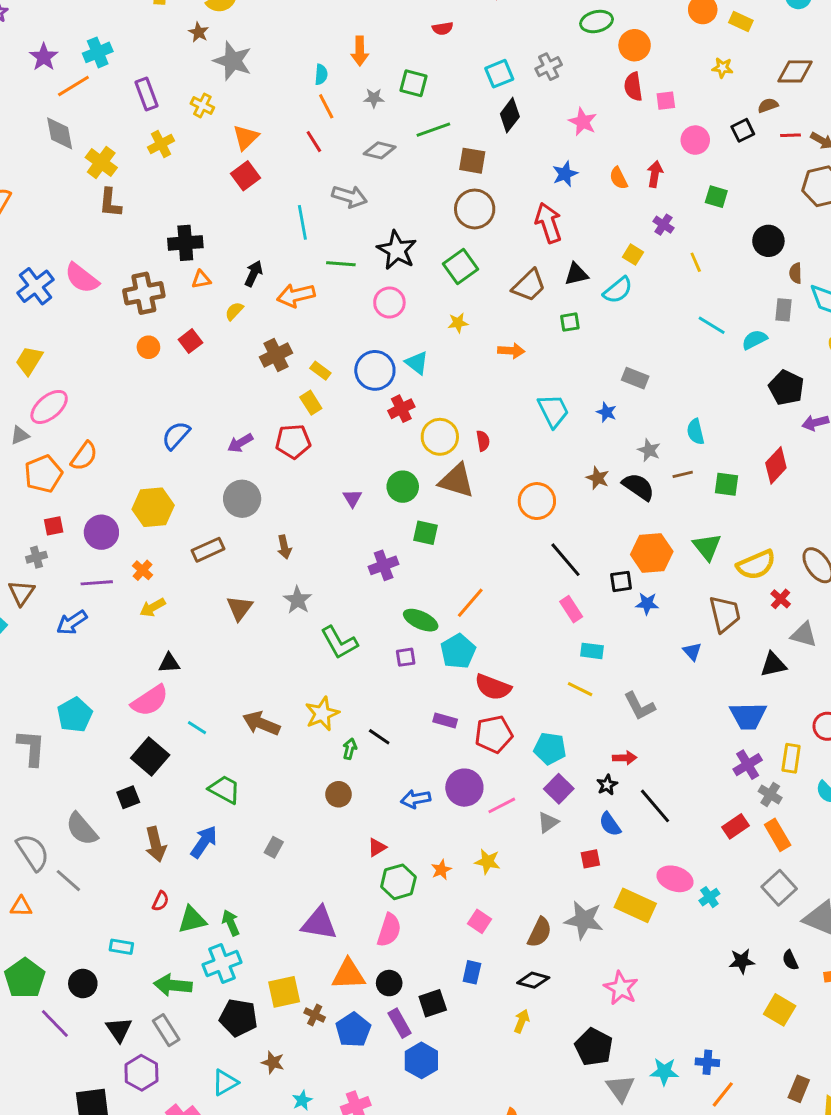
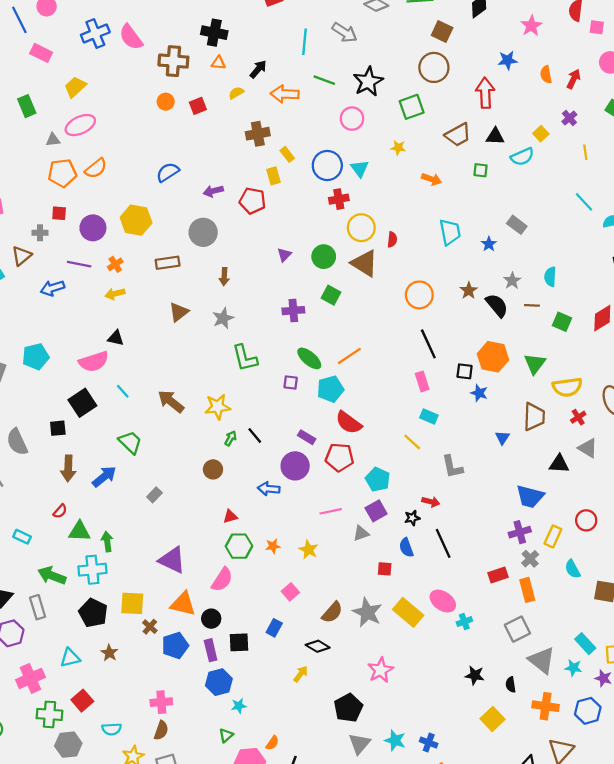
purple circle: (464, 788) -> (295, 466), moved
cyan star: (302, 1100) -> (239, 706), moved

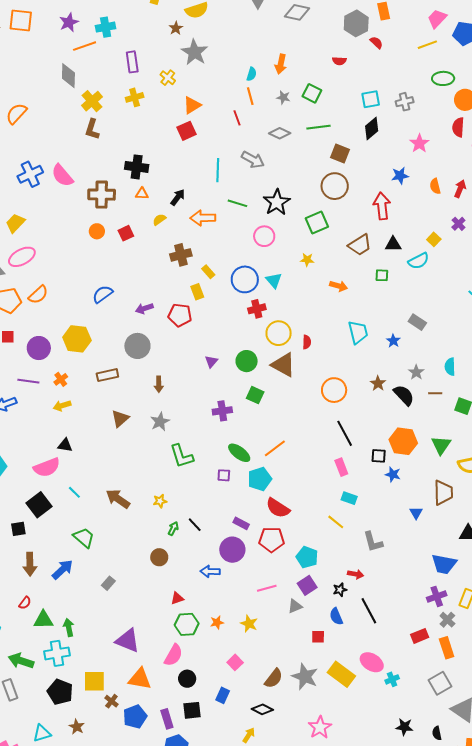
yellow star: (218, 407) -> (160, 501), size x0.6
black circle: (211, 619) -> (187, 679), moved

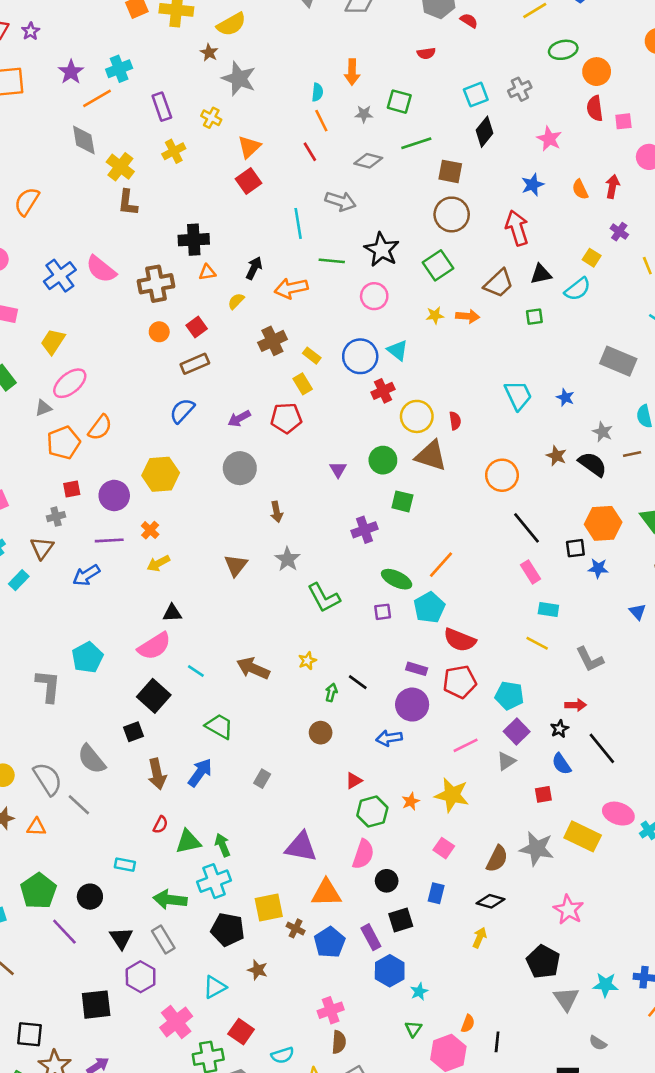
orange arrow: (339, 286) -> (468, 316), moved
gray rectangle: (417, 322) -> (618, 361), moved, size x1.5
brown rectangle: (107, 375) -> (195, 364), moved
yellow star: (249, 624) -> (452, 795), size x1.5

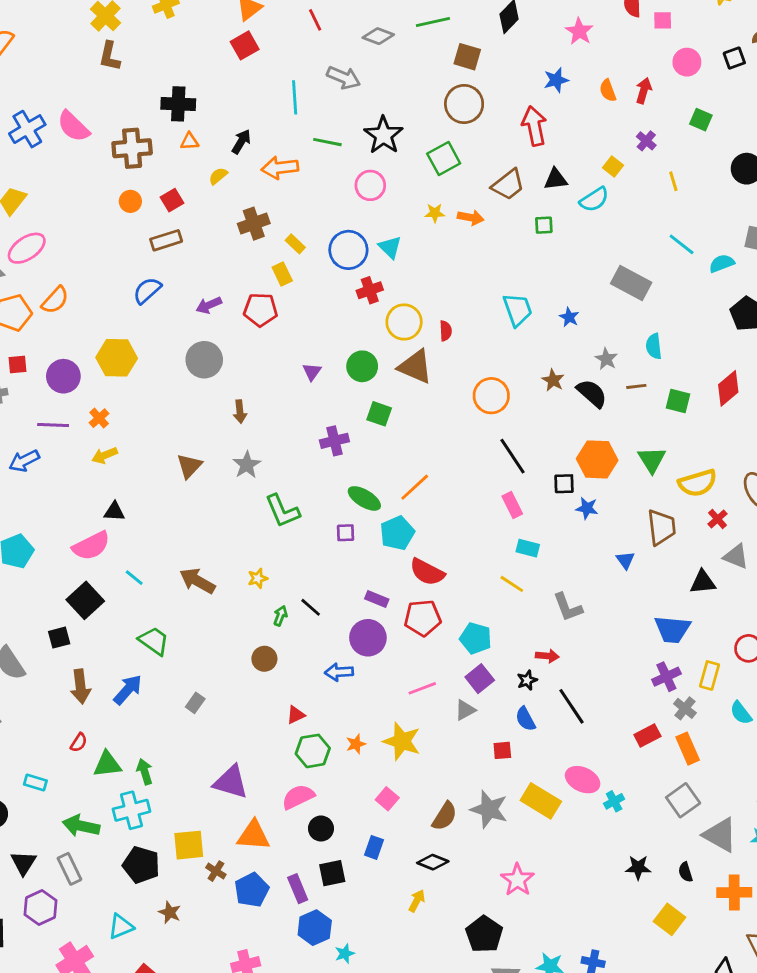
pink semicircle: (363, 854) -> (298, 797), turned -140

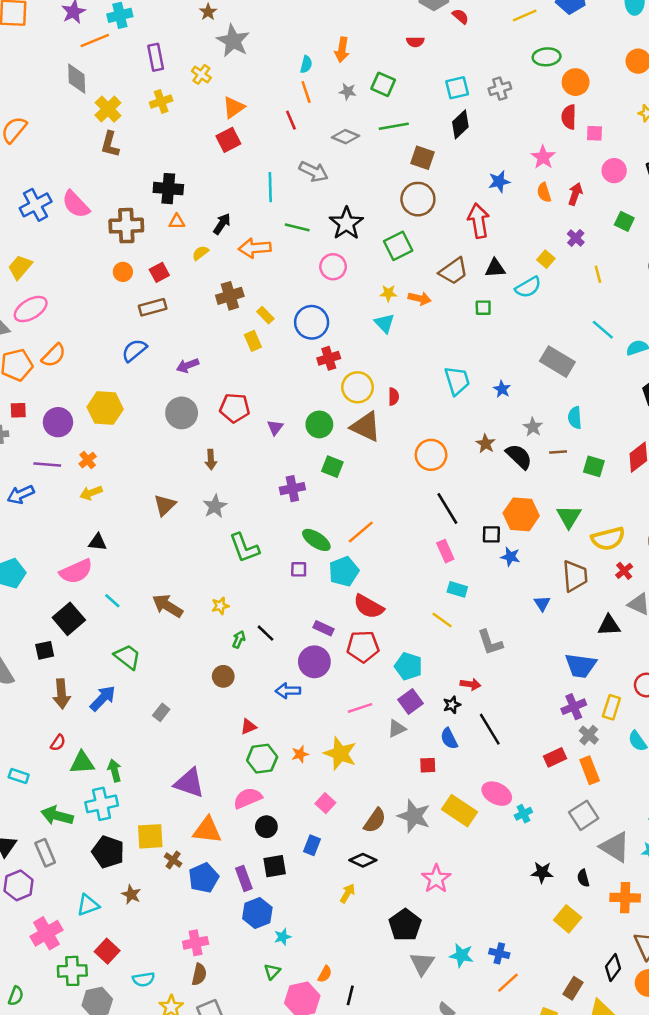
pink star: (579, 31) -> (543, 157), moved
cyan triangle: (390, 247) -> (384, 323), moved
red pentagon: (260, 310) -> (235, 408), moved

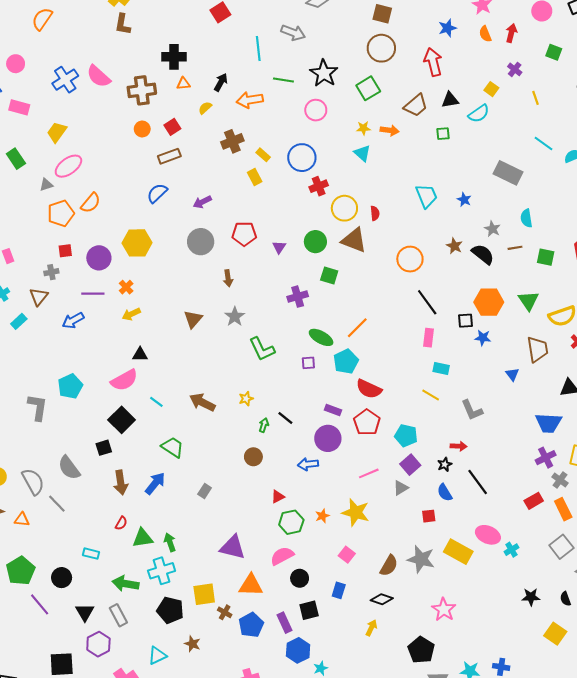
pink rectangle: (445, 551) -> (429, 338), turned 36
red pentagon: (363, 646) -> (367, 422), turned -30

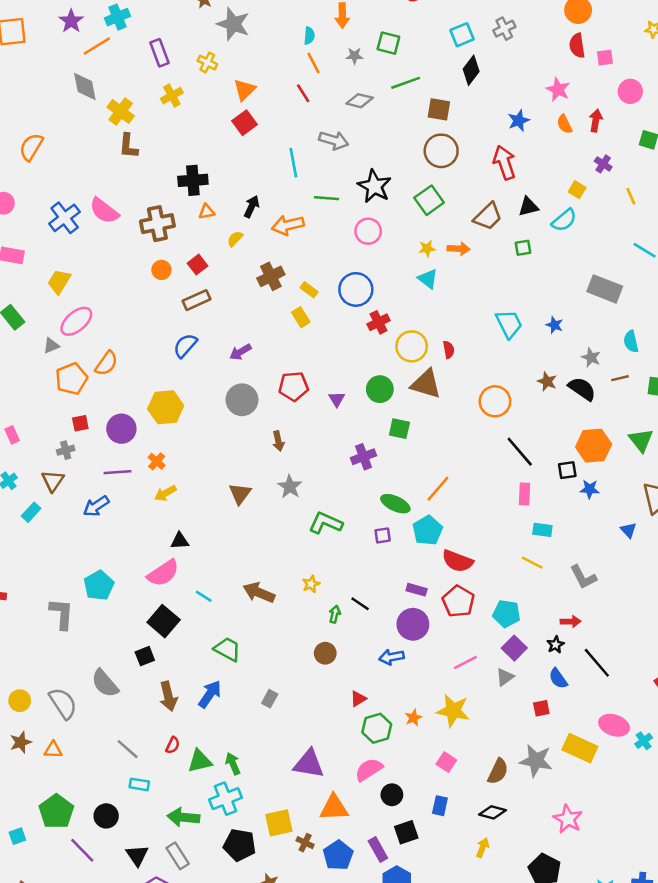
green L-shape: (262, 349) -> (326, 523), turned 144
gray line: (57, 504) -> (128, 749), moved

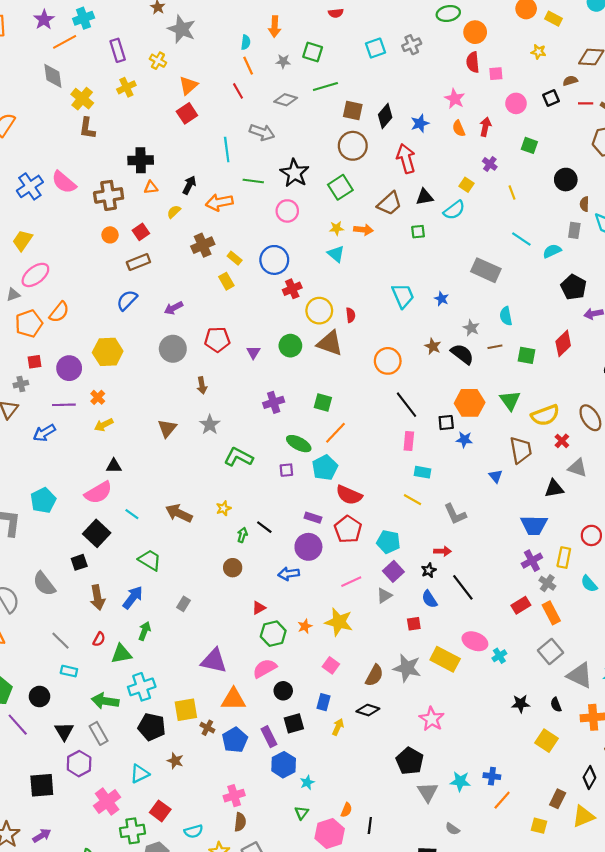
black diamond: (471, 70) -> (385, 116), moved
green square: (399, 429) -> (323, 402), moved
green arrow: (233, 764) -> (145, 631), moved, turned 42
yellow arrow: (483, 848) -> (338, 727), moved

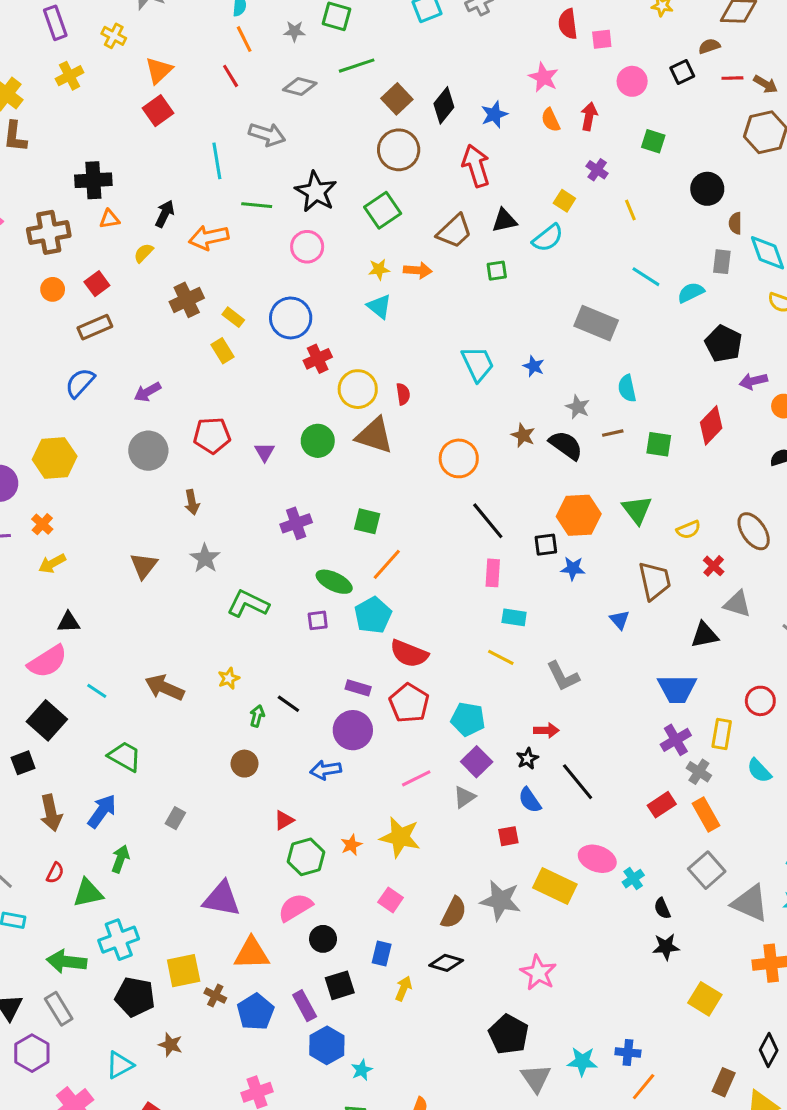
brown square: (353, 110) -> (397, 99), turned 36
yellow semicircle: (545, 415) -> (688, 530), size x0.6
black semicircle: (556, 705) -> (662, 908), moved

